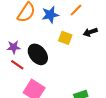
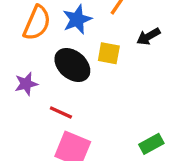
black ellipse: (38, 54) -> (72, 65), moved
red line: (17, 65) -> (61, 113), moved

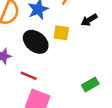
green rectangle: (151, 144) -> (90, 84), moved

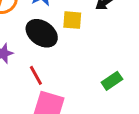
red line: (29, 76) -> (36, 75), turned 42

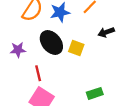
yellow square: (72, 20) -> (76, 48), moved

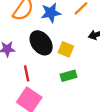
green rectangle: (95, 93) -> (69, 76), moved

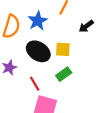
green rectangle: (69, 76) -> (64, 74), moved

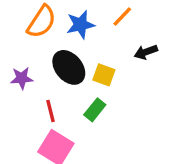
green rectangle: (64, 74) -> (95, 110), turned -32

